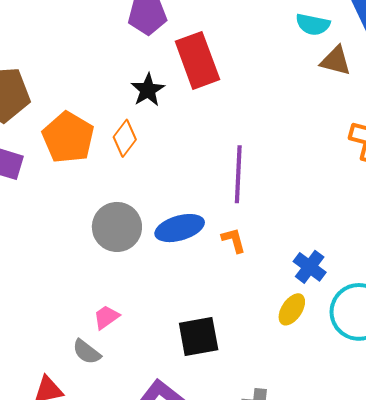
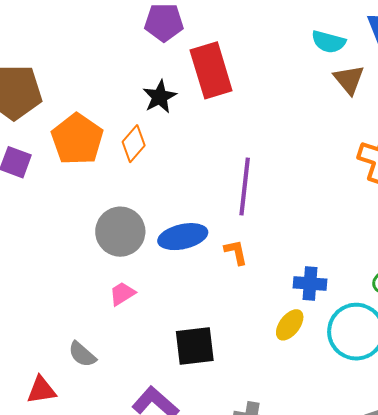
brown triangle: (336, 61) -> (349, 80), turned 32
blue cross: (310, 267) -> (310, 283), turned -36
pink trapezoid: (106, 317) -> (122, 294), moved

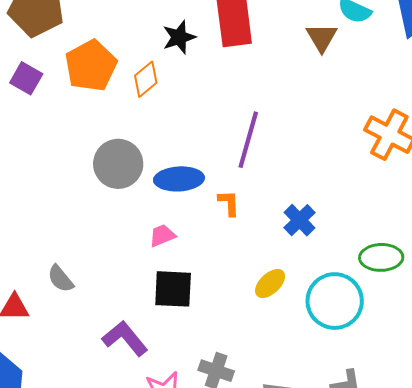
brown triangle: (349, 80) -> (322, 37), moved
blue cross: (310, 283) -> (299, 220), moved, turned 32
pink trapezoid: (122, 294) -> (162, 236), moved

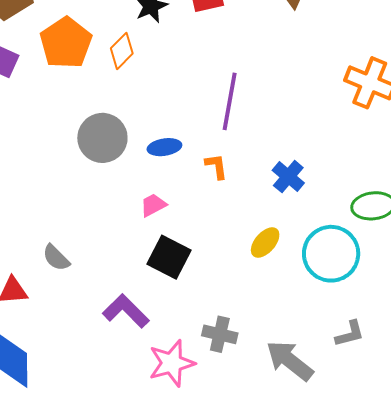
blue ellipse: (179, 179) -> (164, 147), size x0.7
black square: (173, 289) -> (169, 257), turned 30

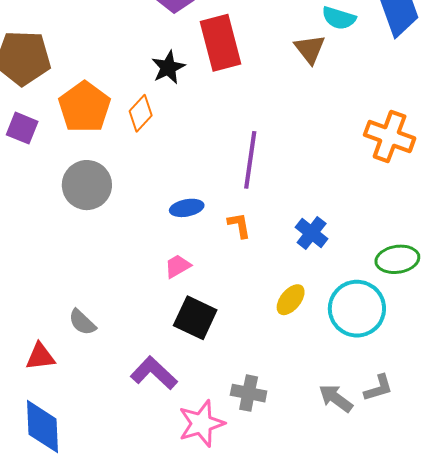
gray circle: (102, 138) -> (87, 185), moved
gray arrow: (290, 361) -> (336, 398), moved, size x0.7

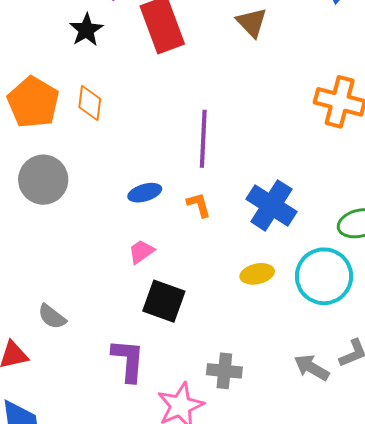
black star: (168, 67) -> (86, 30), moved
orange diamond: (141, 113) -> (90, 103), turned -30
blue cross: (312, 233) -> (271, 205), size x1.5
yellow ellipse: (291, 300) -> (257, 274), turned 44
purple L-shape: (154, 373) -> (128, 360), turned 57

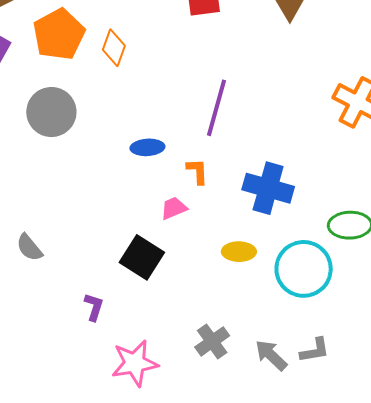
blue cross: (271, 205) -> (268, 188), turned -30
pink trapezoid: (141, 252) -> (174, 208), moved
purple L-shape: (128, 360) -> (94, 307), size x0.6
gray cross: (224, 371) -> (212, 341), moved, turned 36

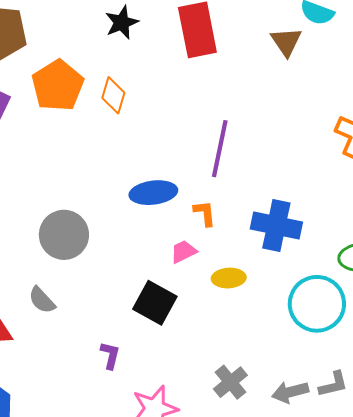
gray circle: (51, 112) -> (64, 235), moved
blue ellipse: (147, 147) -> (153, 193), size x1.4
yellow ellipse: (239, 252) -> (229, 278), moved
gray arrow: (271, 355) -> (290, 392), turned -54

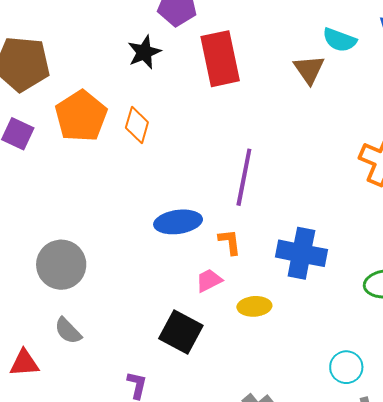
gray circle: (64, 235) -> (61, 265), moved
cyan circle: (317, 304) -> (346, 367), moved, size x0.6

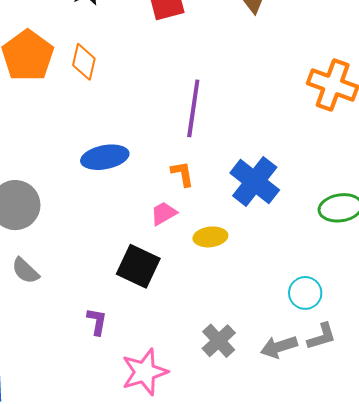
blue ellipse: (178, 222) -> (105, 157), moved
blue cross: (301, 253) -> (255, 181), turned 30

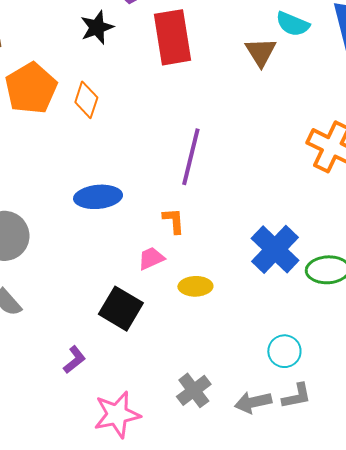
blue cross: (255, 181) -> (275, 249), moved
purple L-shape: (97, 322) -> (74, 360), turned 36

